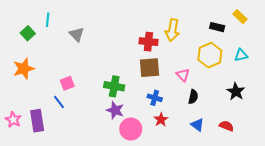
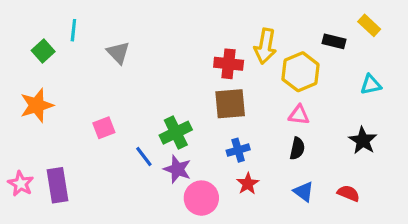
yellow hexagon: (210, 55) -> (300, 72), moved
pink triangle: (183, 75) -> (299, 115), moved, turned -40
green cross: (114, 86) -> (176, 133), turned -36
blue cross: (155, 98) -> (238, 150), turned -32
blue line: (59, 102) -> (144, 156), moved

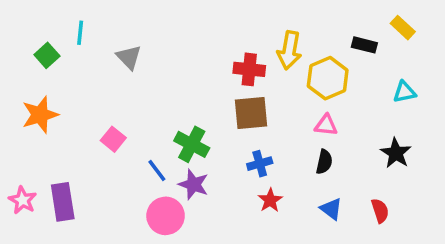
pink square: (104, 128) -> (113, 139), turned -30
green cross: (176, 133) -> (192, 144), turned -36
red semicircle: (348, 193) -> (380, 211), turned 50
pink circle: (201, 198) -> (166, 216), moved

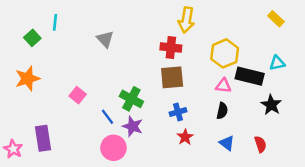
black rectangle: (364, 45) -> (250, 76), moved, size x1.6
yellow arrow: (289, 50) -> (186, 20), moved
gray triangle: (129, 57) -> (105, 39), moved
pink star: (23, 200) -> (13, 149), moved

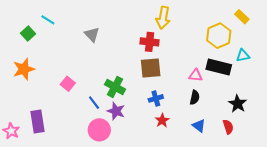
cyan line: (55, 22) -> (48, 20), turned -64
yellow hexagon: (225, 53) -> (219, 36), moved
black star: (271, 105) -> (238, 104), moved

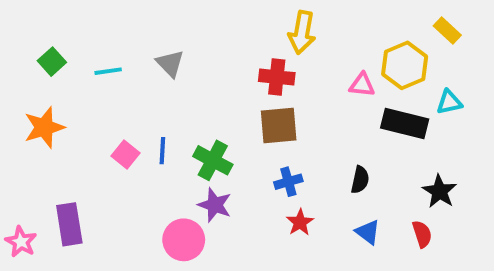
cyan line: (48, 20) -> (108, 71), moved, turned -40
pink triangle: (196, 75) -> (362, 85), moved
blue line: (94, 103) -> (162, 151), moved, turned 40

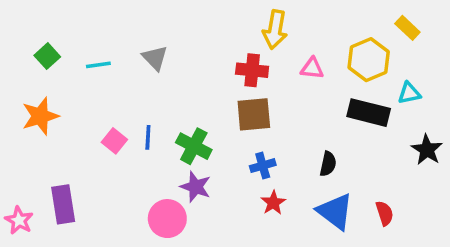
pink triangle: (362, 85) -> (312, 68), moved
black star: (440, 191) -> (427, 150), moved
blue triangle: (368, 232) -> (335, 211), size x1.6

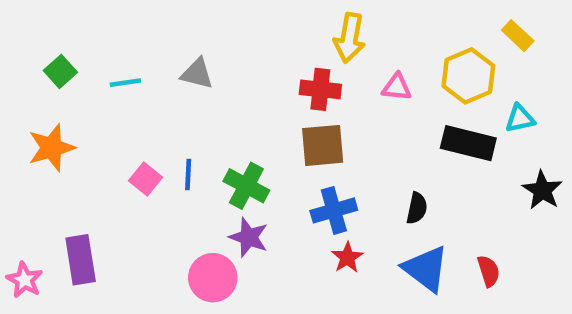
gray triangle: (155, 58) -> (197, 74), turned -32
blue cross: (263, 166) -> (334, 210), size x1.4

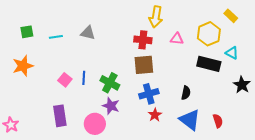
green square: (60, 71) -> (27, 32), turned 32
cyan triangle: (520, 119) -> (232, 53), turned 40
purple rectangle: (81, 260) -> (60, 116), moved

